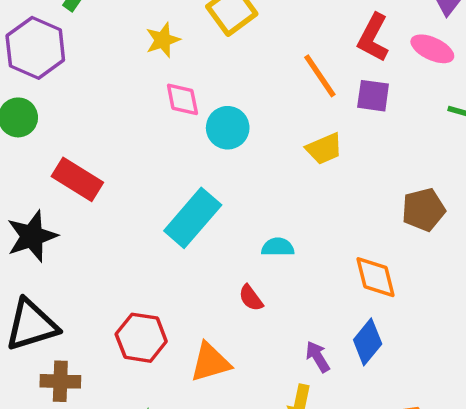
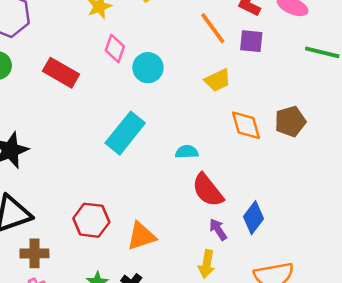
pink diamond: (182, 99) -> (115, 48), turned 32
red rectangle: (77, 179) -> (61, 73), moved
orange diamond: (375, 277) -> (246, 125), moved
red semicircle: (251, 298) -> (208, 190), moved, size x1.8

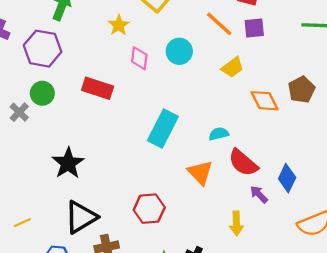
cyan circle: (148, 68) -> (179, 51), moved
orange triangle: (141, 236) -> (200, 172), moved, turned -44
yellow arrow: (207, 264) -> (236, 223), moved

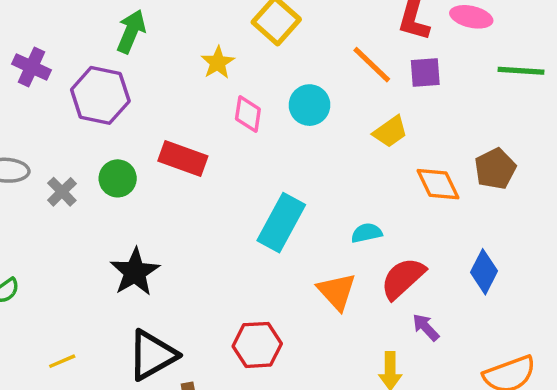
green circle: (42, 93) -> (118, 178), moved
red semicircle: (243, 163) -> (403, 278), turned 96
blue diamond: (287, 178) -> (484, 272), moved

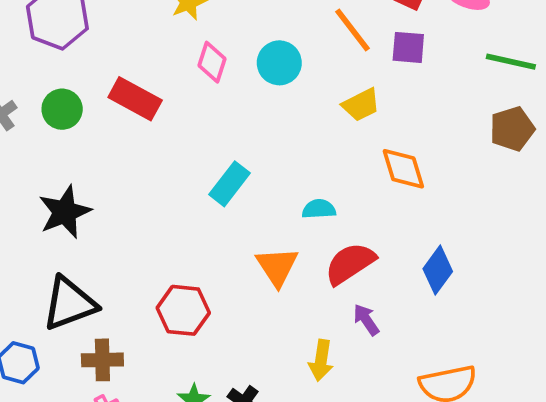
brown pentagon: (495, 169) -> (512, 129), moved
cyan rectangle: (281, 223) -> (229, 184), size x0.7

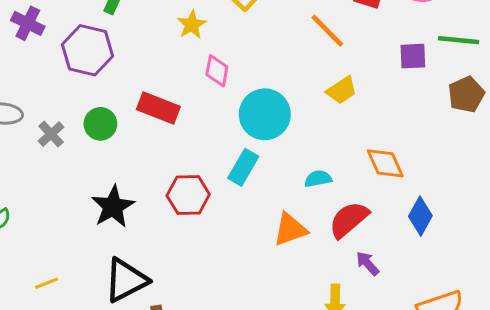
purple square: (408, 47) -> (413, 56), moved
cyan circle: (279, 63) -> (265, 114), moved, size x1.4
orange diamond: (403, 169) -> (385, 163), moved
orange triangle: (277, 266) -> (290, 229), turned 51
red hexagon: (183, 310) -> (188, 195), moved

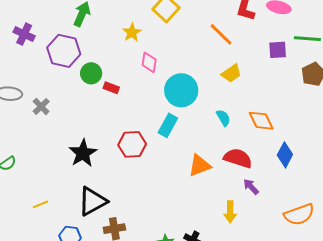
red rectangle: (158, 108) -> (111, 88), size x0.6
green circle: (100, 124) -> (91, 73), moved
cyan semicircle: (318, 179) -> (223, 118), moved, turned 72
red semicircle: (349, 220) -> (238, 158), turned 60

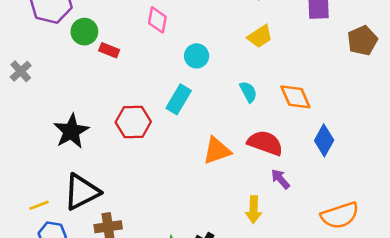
cyan circle: (181, 90) -> (197, 56), size x0.6
yellow line: (40, 204) -> (39, 205), moved

